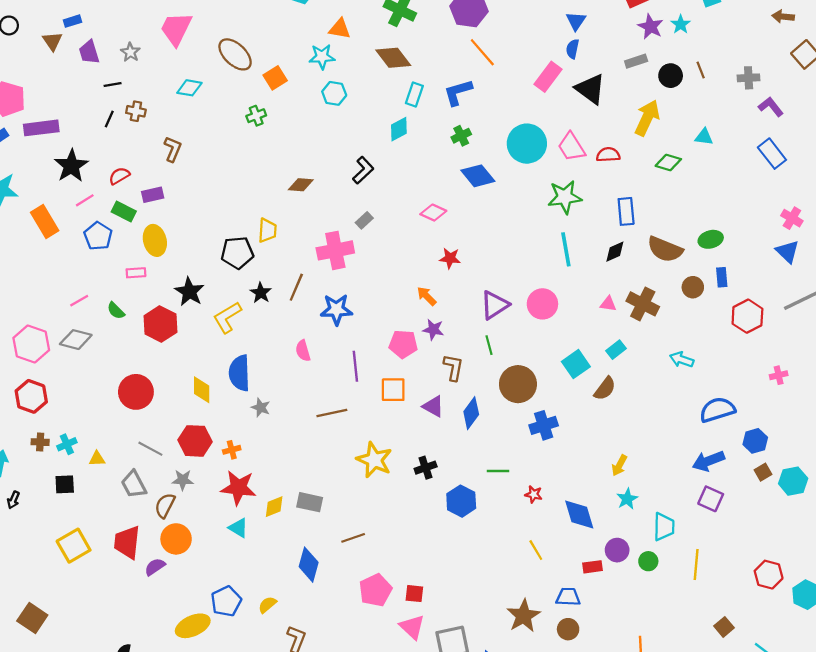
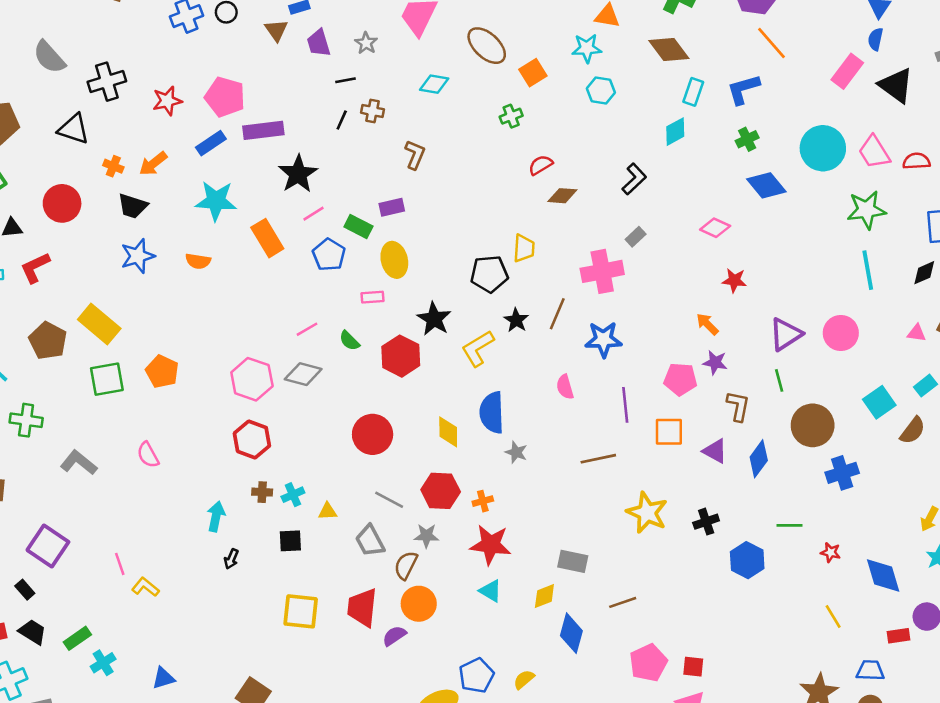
red semicircle: (119, 176) -> (541, 165), moved
yellow diamond: (274, 507) -> (544, 596), moved
yellow square: (74, 546) -> (301, 611), turned 36

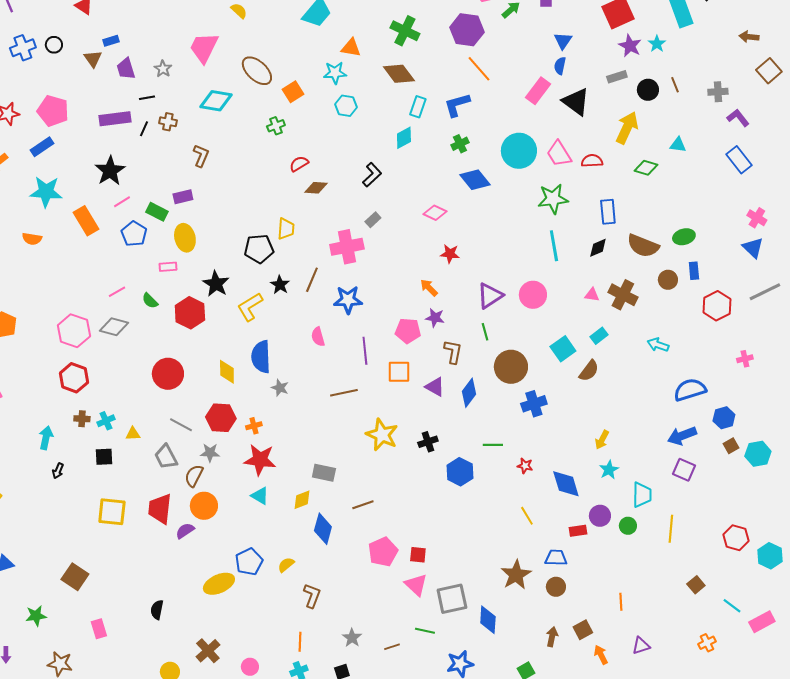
cyan diamond: (434, 84) -> (216, 101), size x1.4
purple rectangle: (263, 130) -> (115, 119), moved

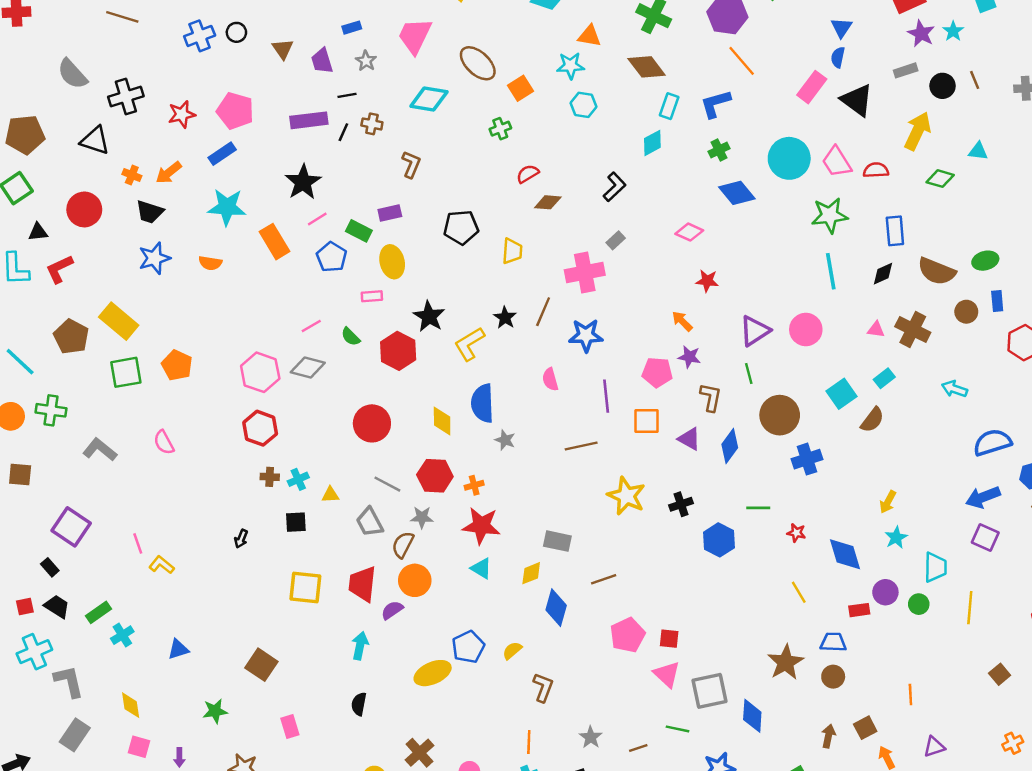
blue rectangle: (111, 41) -> (352, 28), moved
black pentagon: (259, 249) -> (461, 227), moved
cyan arrow: (46, 438) -> (360, 646), moved

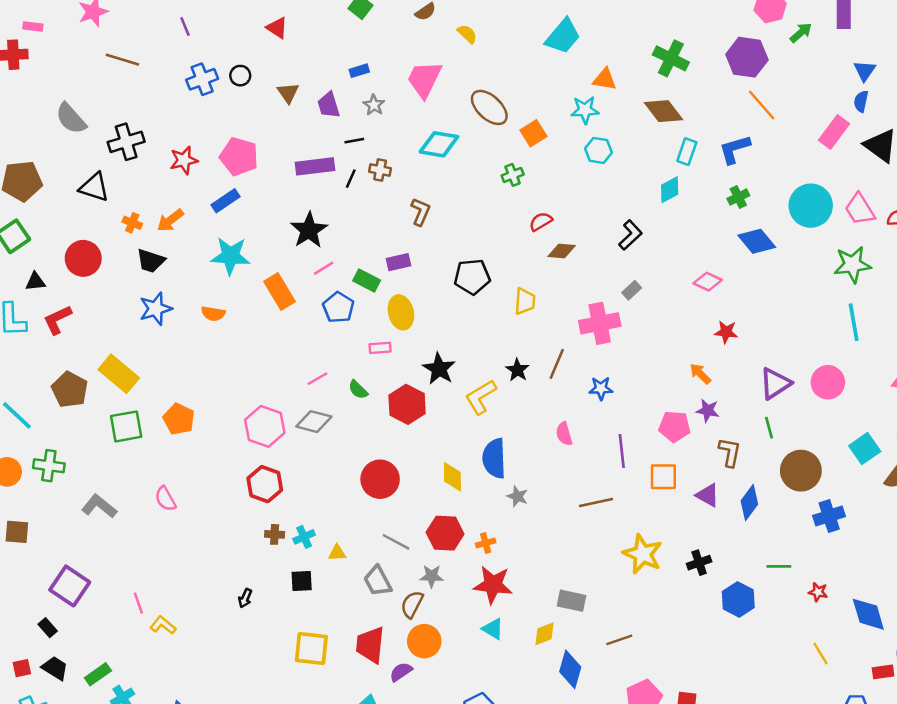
blue star: (586, 335) -> (601, 388), size x0.7

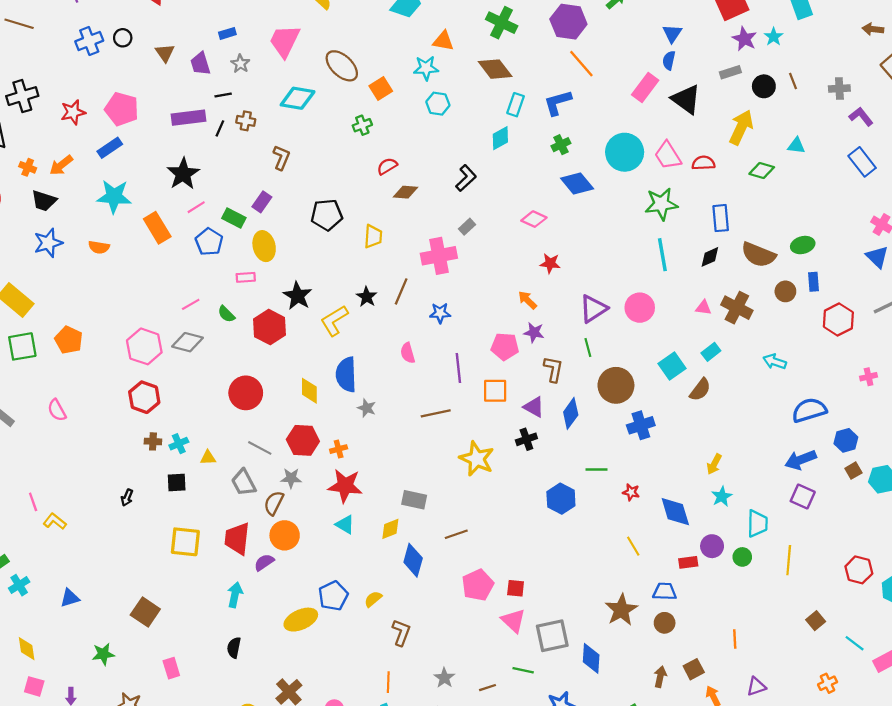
purple rectangle: (398, 262) -> (262, 202), turned -42
black cross: (699, 563) -> (526, 439), moved

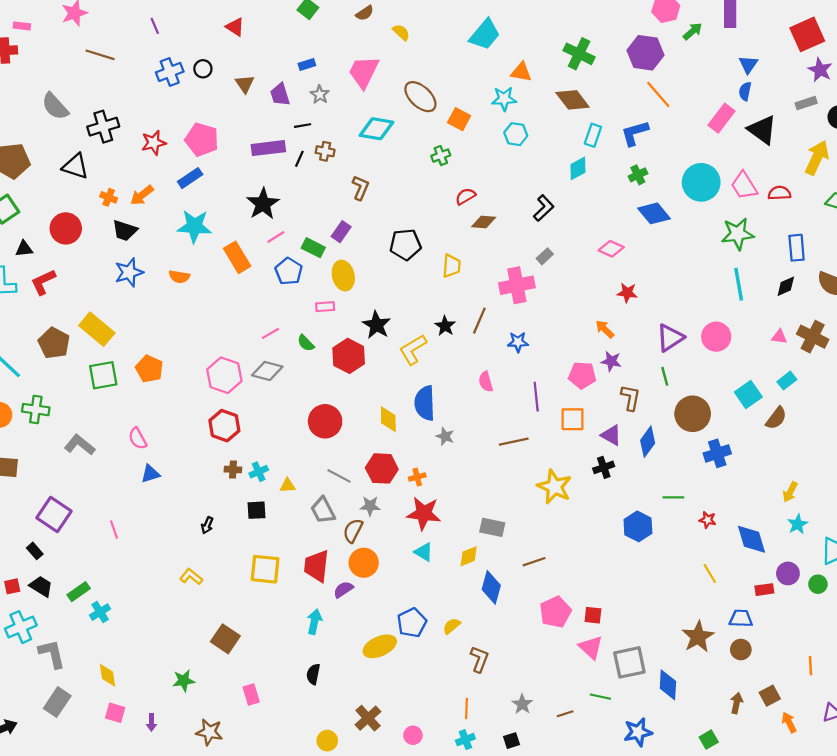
orange square: (381, 88) -> (459, 119), turned -30
yellow L-shape: (55, 521) -> (191, 577), moved
blue triangle: (70, 598) -> (150, 474), moved

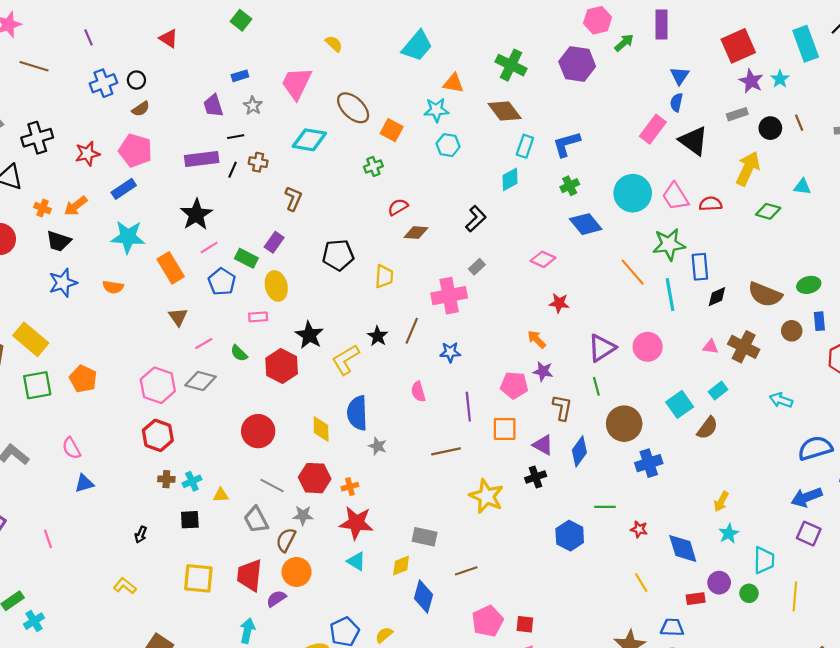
brown semicircle: (365, 13) -> (141, 109), moved
brown triangle: (245, 84) -> (178, 317), moved
orange line: (658, 94) -> (633, 272), moved
blue rectangle: (797, 248) -> (700, 267), moved

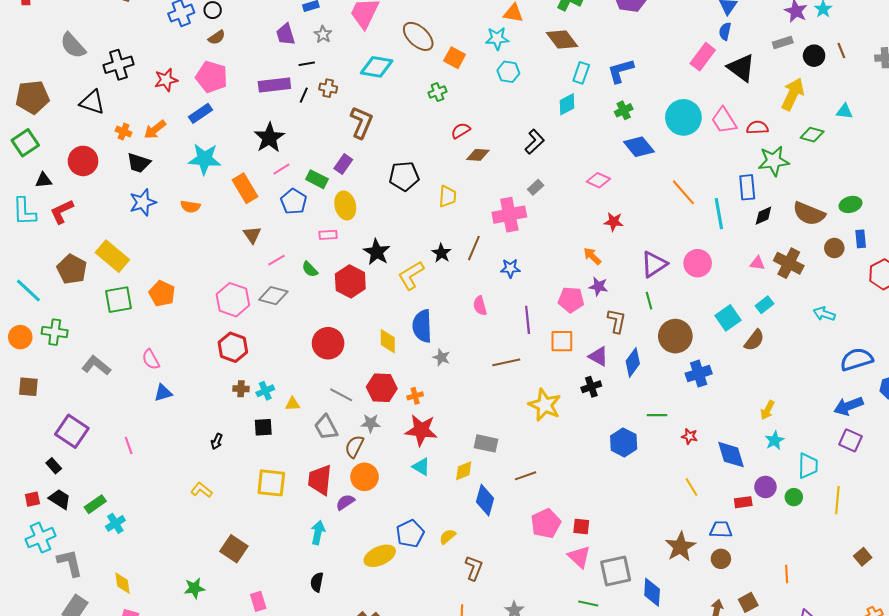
brown L-shape: (293, 198) -> (361, 122), size x1.4
green star: (669, 244) -> (774, 161), moved

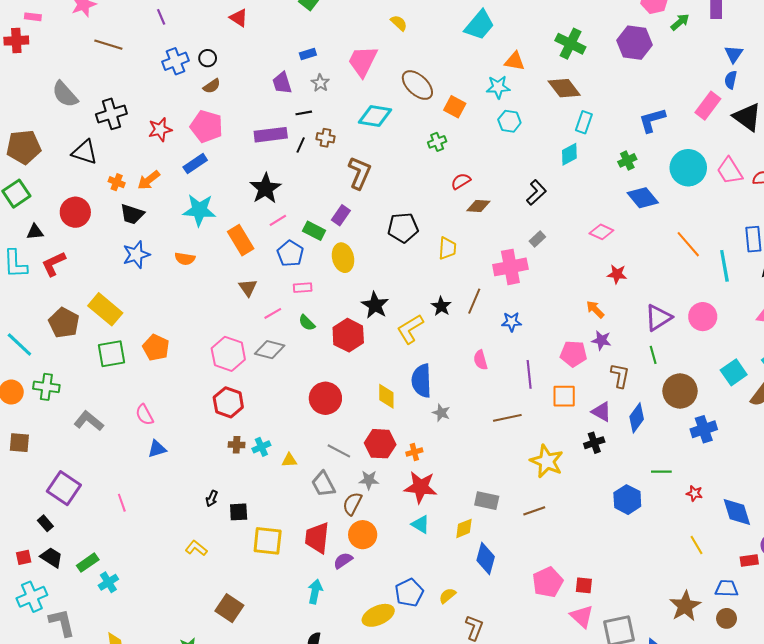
blue L-shape: (621, 71) -> (652, 120), moved
pink rectangle: (328, 235) -> (303, 288), moved
black square: (263, 427) -> (239, 512), moved
brown line: (525, 476) -> (534, 511), moved

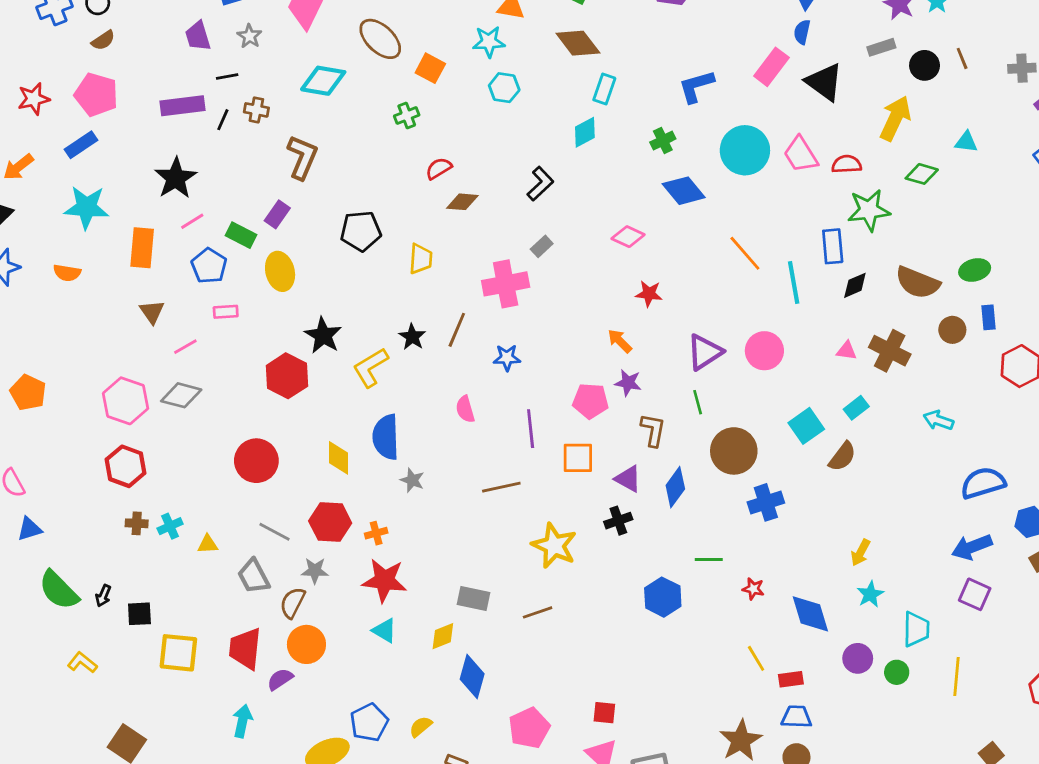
orange rectangle: (241, 240) -> (142, 248), turned 36
green semicircle: (307, 323) -> (59, 590), moved, size x1.8
red rectangle: (749, 561) -> (791, 679), moved
pink pentagon: (548, 582) -> (529, 728), moved

